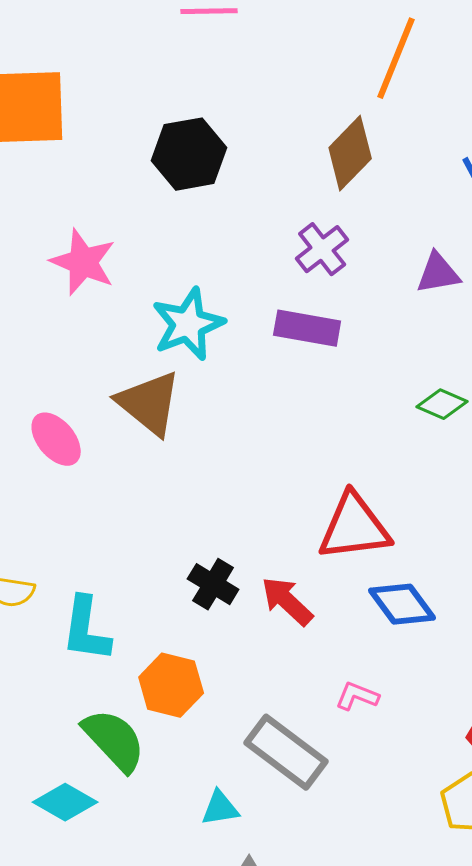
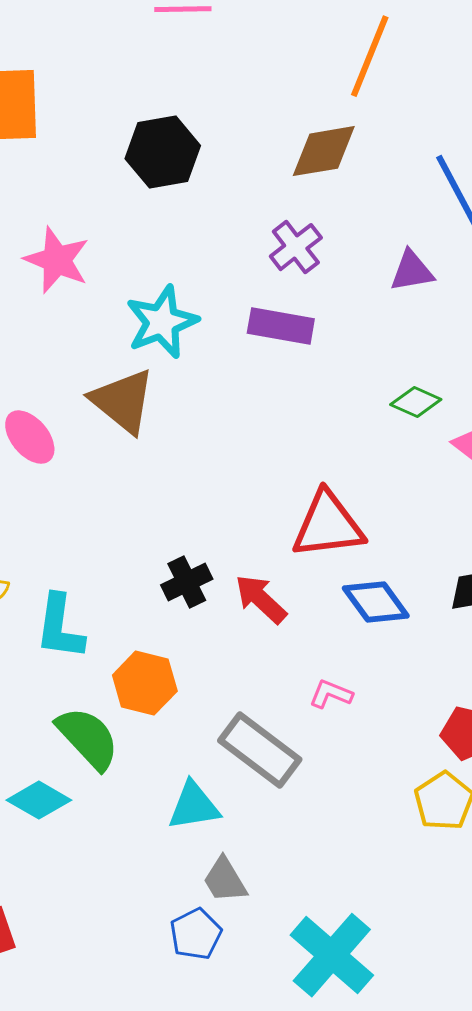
brown diamond: (350, 153) -> (324, 151), turned 36
black cross: (213, 584) -> (187, 582), turned 33
cyan triangle: (220, 808) -> (194, 806), size x1.4

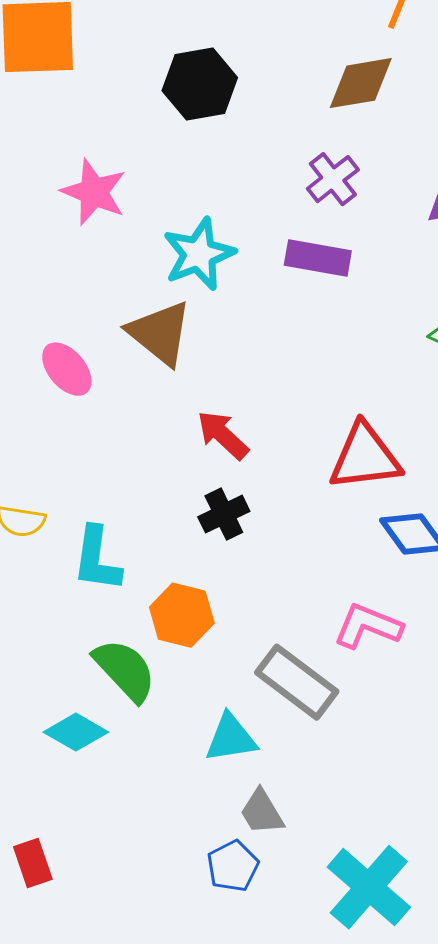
red arrow: (261, 599) -> (223, 435), moved
pink L-shape: (331, 694) -> (368, 626), size x1.6

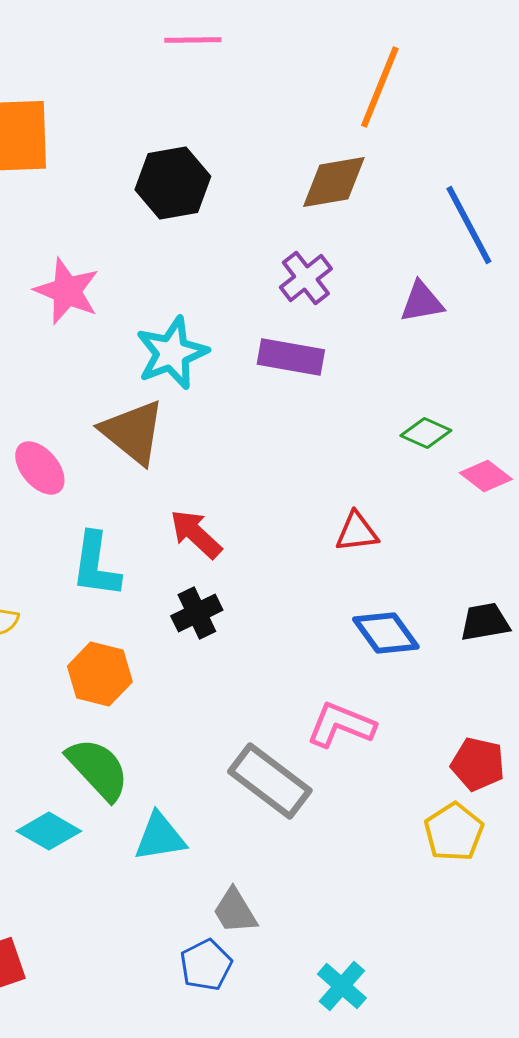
red triangle: (365, 457) -> (357, 532), moved, size x0.6
cyan L-shape: (97, 559) -> (96, 565), moved
orange hexagon: (182, 615) -> (100, 674), moved
cyan triangle: (231, 738) -> (160, 837), moved
cyan cross: (369, 887) -> (342, 986), size x0.6

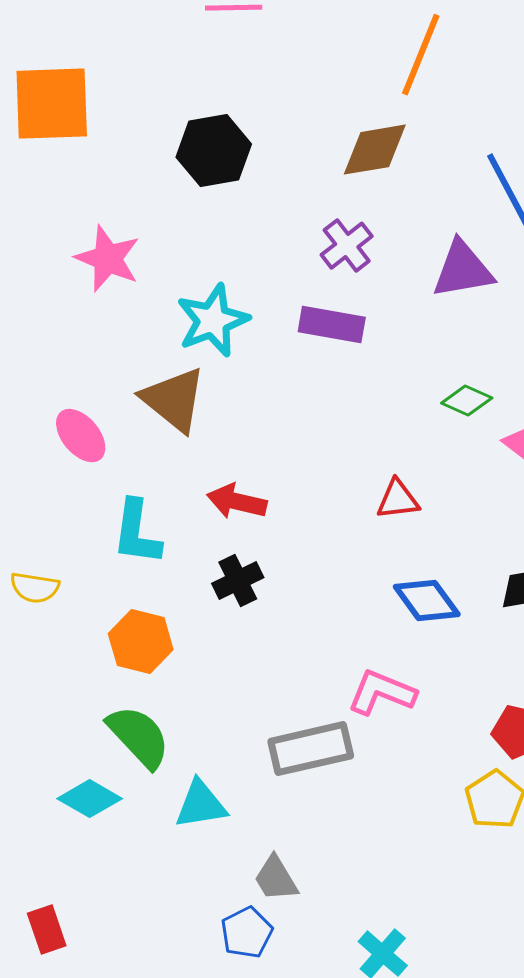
purple triangle: (422, 302) -> (463, 270), size x1.4
red arrow: (196, 534) -> (237, 502), turned -30
gray rectangle: (270, 781) -> (311, 749), turned -50

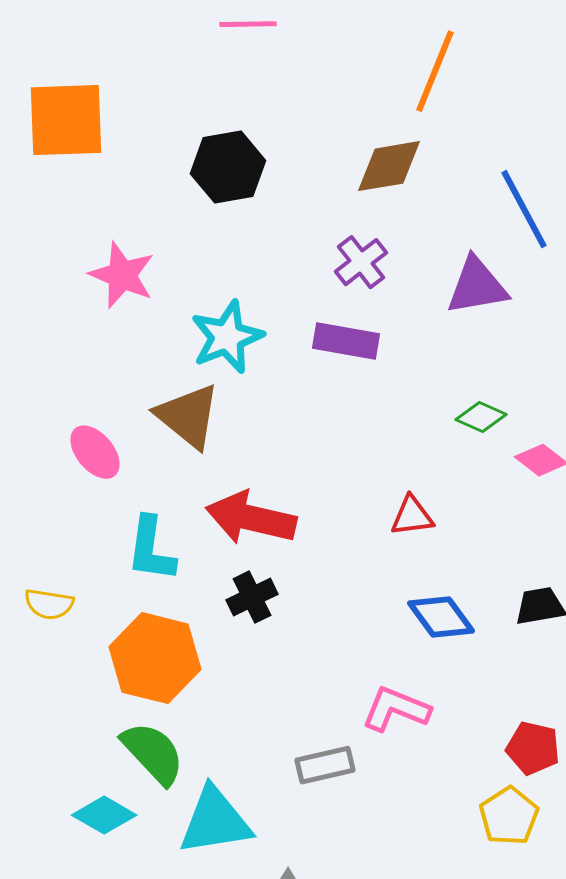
red arrow: (237, 502) -> (251, 518), size x1.5
orange hexagon: (141, 642) -> (155, 658), size x1.4
gray rectangle: (311, 749) -> (325, 765), size x0.7
cyan triangle: (201, 805) -> (215, 821), size x1.4

